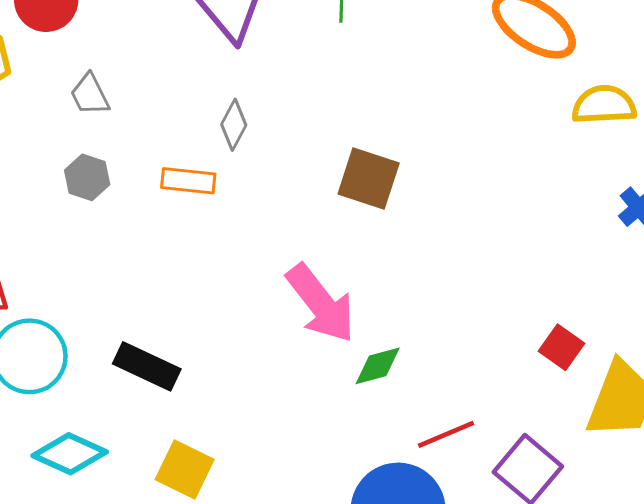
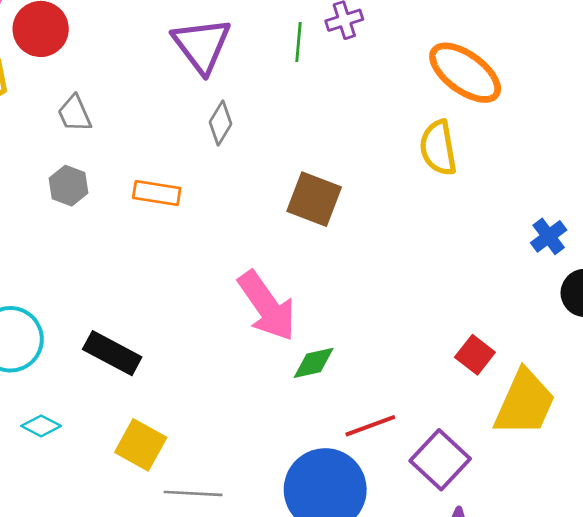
yellow semicircle: (604, 105) -> (438, 148), moved, turned -100
gray diamond: (234, 125) -> (220, 123), moved
cyan diamond: (70, 454) -> (41, 426), size x0.6

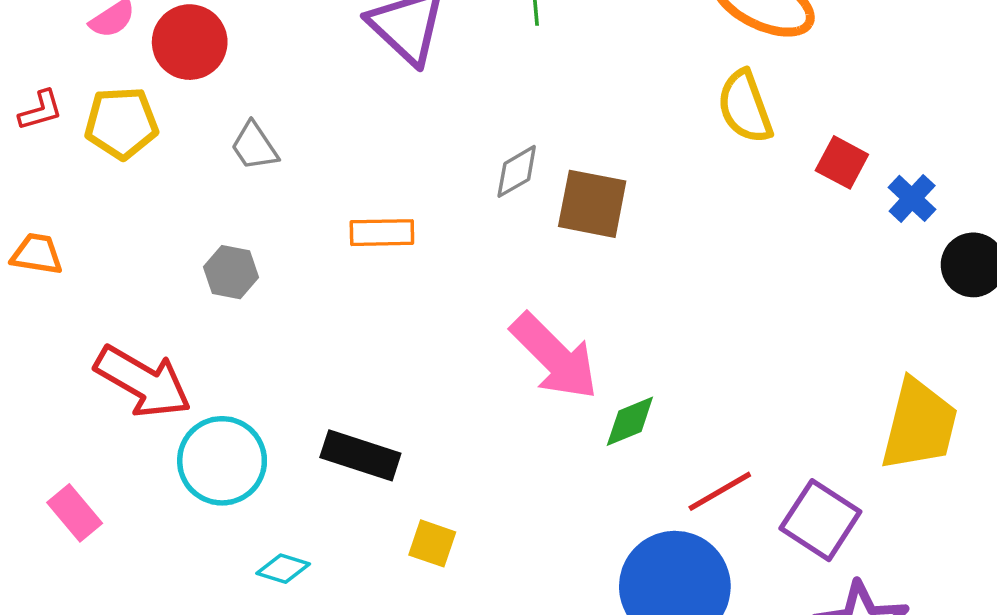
gray diamond: (220, 123) -> (517, 171), moved, turned 39
gray hexagon: (69, 186) -> (231, 272), moved
red square: (475, 355) -> (842, 162), moved
yellow square: (141, 445) -> (432, 543), moved, size x0.7

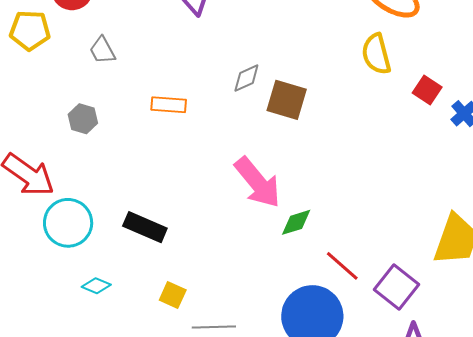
red line: (720, 491) -> (342, 266), turned 66
yellow square: (432, 543) -> (173, 295), moved

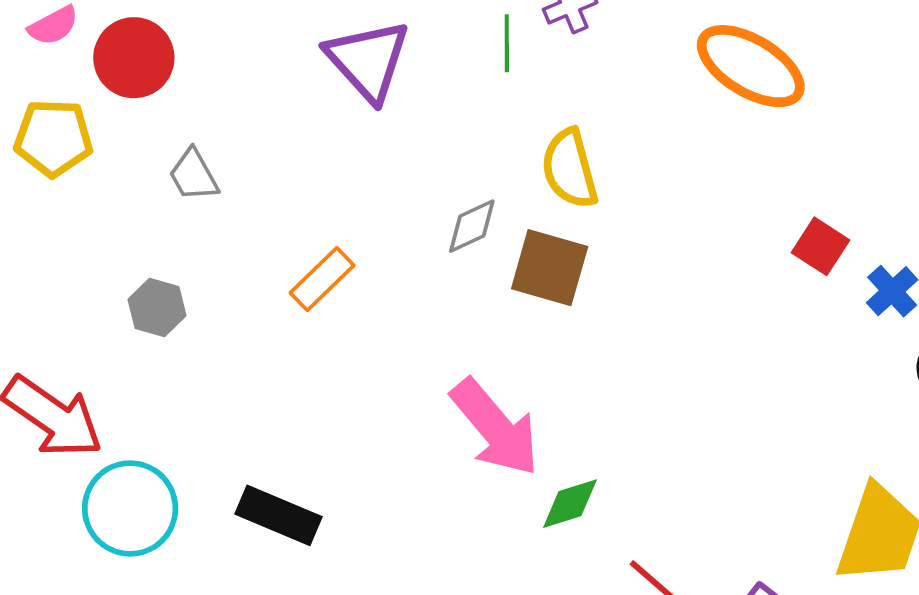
yellow semicircle: (376, 54) -> (570, 169), moved
orange rectangle: (169, 105) -> (322, 279), turned -48

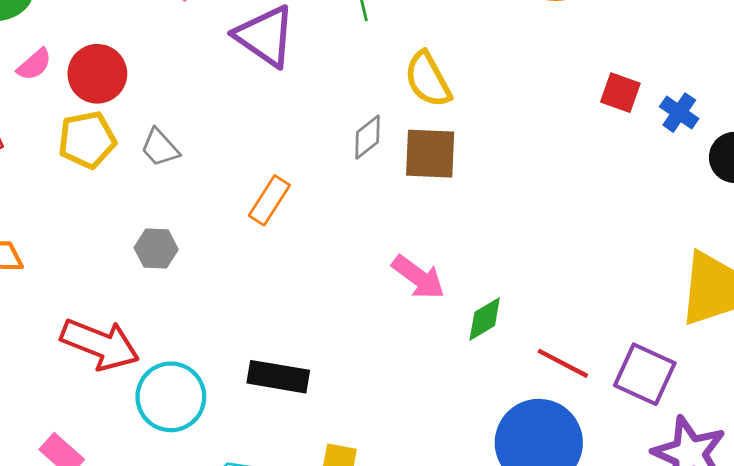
yellow pentagon: (53, 138) -> (87, 140), moved
pink arrow: (495, 427) -> (418, 277), size x0.7

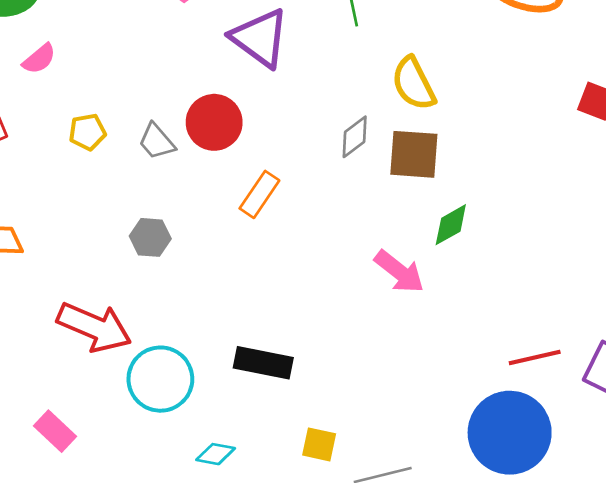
red circle: (97, 74) -> (214, 122), moved
yellow pentagon: (87, 140) -> (87, 132), size x0.7
green diamond: (485, 319) -> (451, 225), moved
red line: (563, 363) -> (535, 358), turned -42

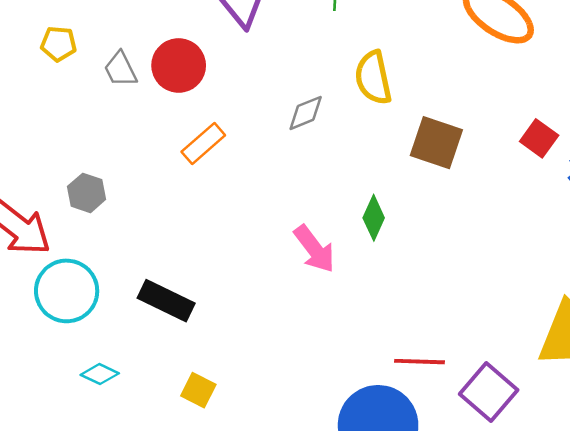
brown square: (414, 154) -> (436, 143), moved
green diamond: (451, 225) -> (374, 218), turned -51
gray hexagon: (150, 237) -> (87, 193), moved

